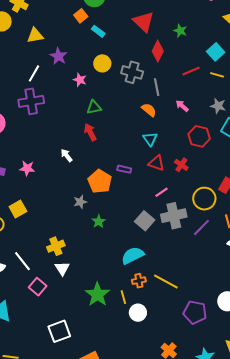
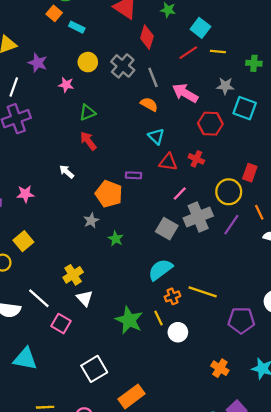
cyan square: (216, 52) -> (200, 28), moved
gray cross: (132, 72) -> (123, 66), turned 35
pink arrow: (182, 106) -> (185, 93), size x1.6

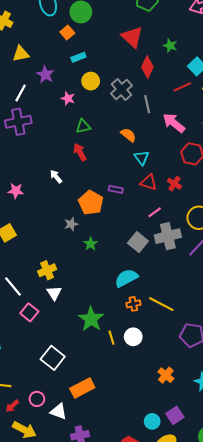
cyan rectangle: (77, 27) -> (78, 57), moved, turned -56
orange semicircle: (149, 104) -> (128, 135), moved
yellow line: (159, 318) -> (112, 338), moved
white square: (94, 369) -> (53, 358), turned -30

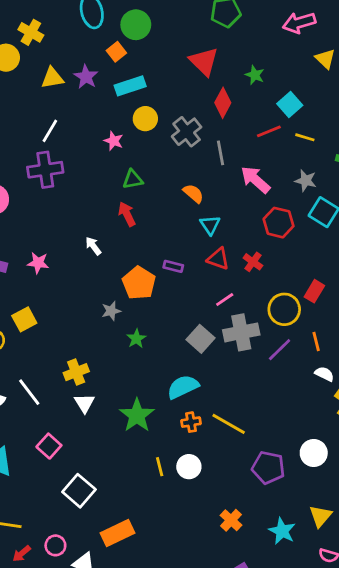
cyan rectangle: (78, 57) -> (130, 86), size x1.5
purple star: (45, 75) -> (86, 77), moved
pink square: (29, 312) -> (49, 446), moved
green star: (91, 319) -> (137, 415), moved

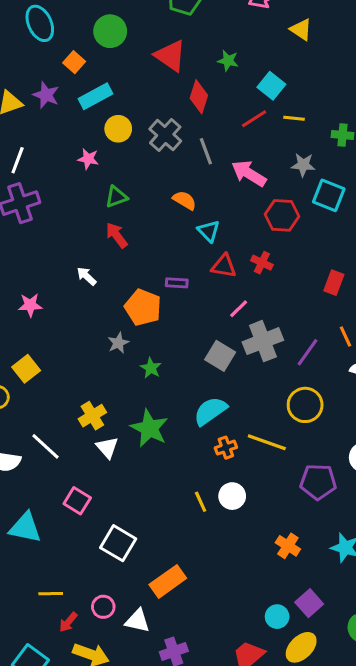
green circle: (136, 25) -> (110, 31), moved
yellow circle: (284, 309) -> (305, 405), moved
green star: (137, 415) -> (149, 428), moved

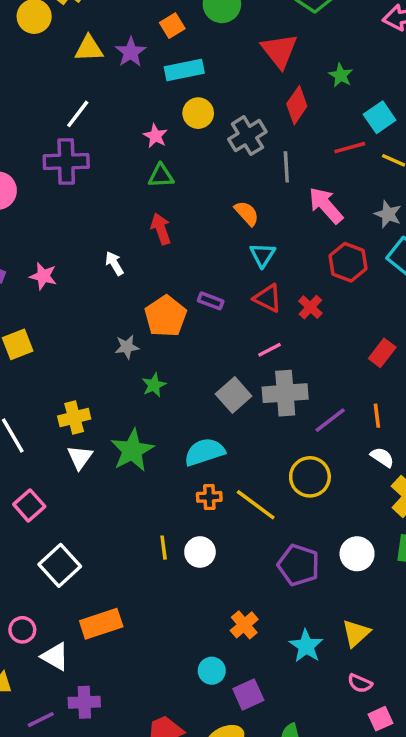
green triangle: (116, 197) -> (161, 176), moved
cyan circle: (277, 617) -> (212, 671), moved

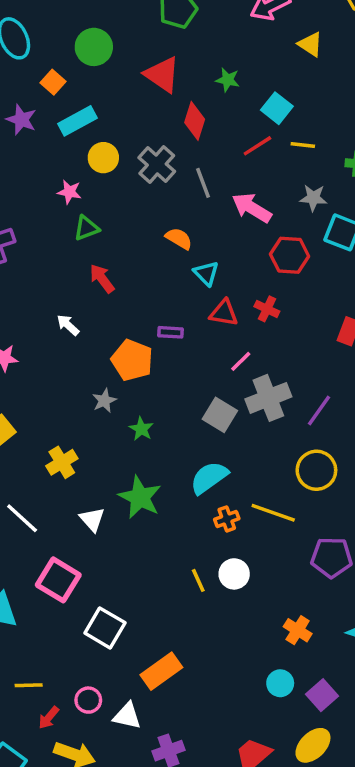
yellow cross: (74, 418) -> (62, 462), moved
pink square: (29, 505) -> (58, 580), size x1.4

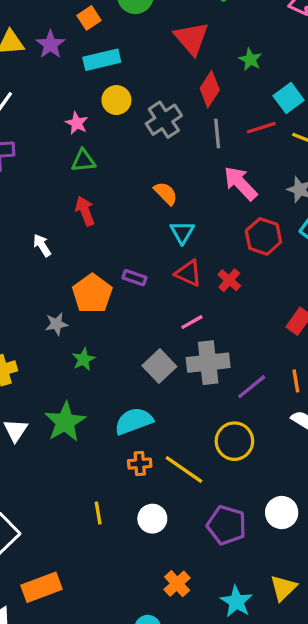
gray line: (203, 183) -> (217, 133), moved
white circle: (234, 574) -> (152, 519), moved

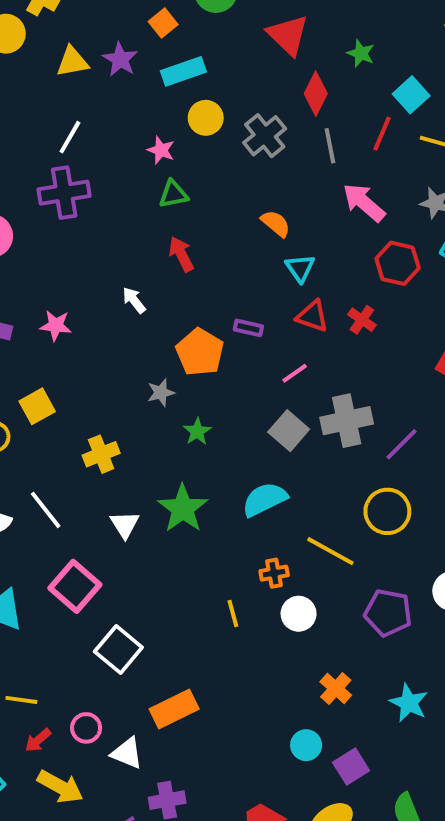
red line: (261, 128) -> (382, 134), turned -44
pink line: (192, 322) -> (295, 373), moved
orange cross: (140, 464) -> (274, 573), moved

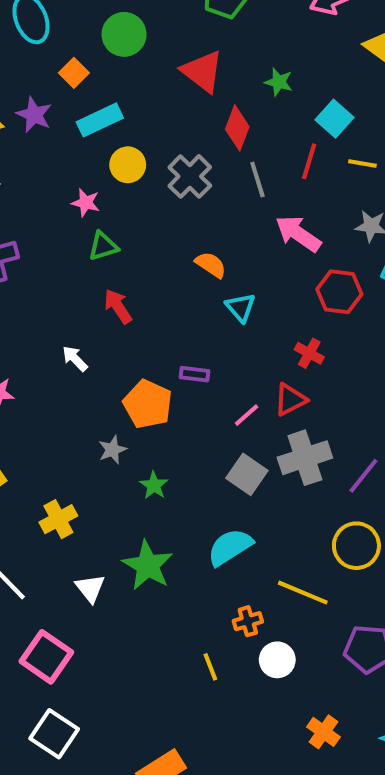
red triangle: (312, 316) -> (290, 400), moved, turned -40
white square: (118, 649) -> (54, 734), moved

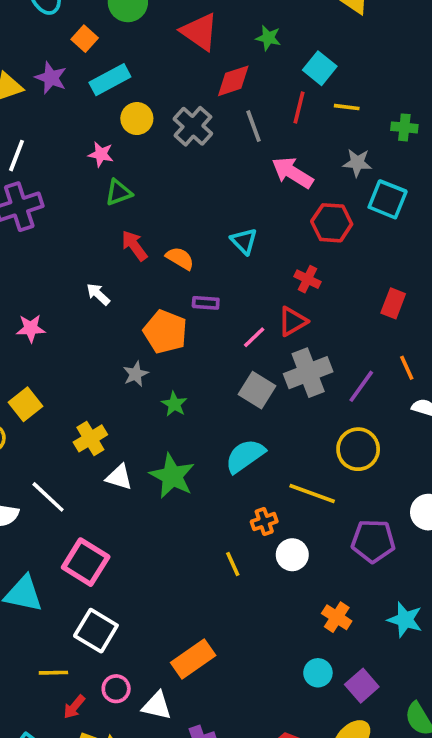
red diamond: (237, 128) -> (233, 81), turned 54
orange semicircle: (211, 265) -> (180, 258), moved
white triangle: (90, 588) -> (119, 477), moved, turned -32

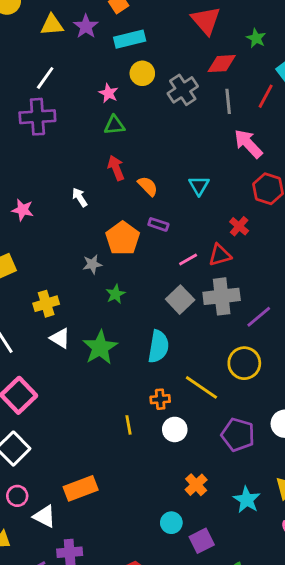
cyan semicircle: (245, 456) -> (158, 346), turned 120

